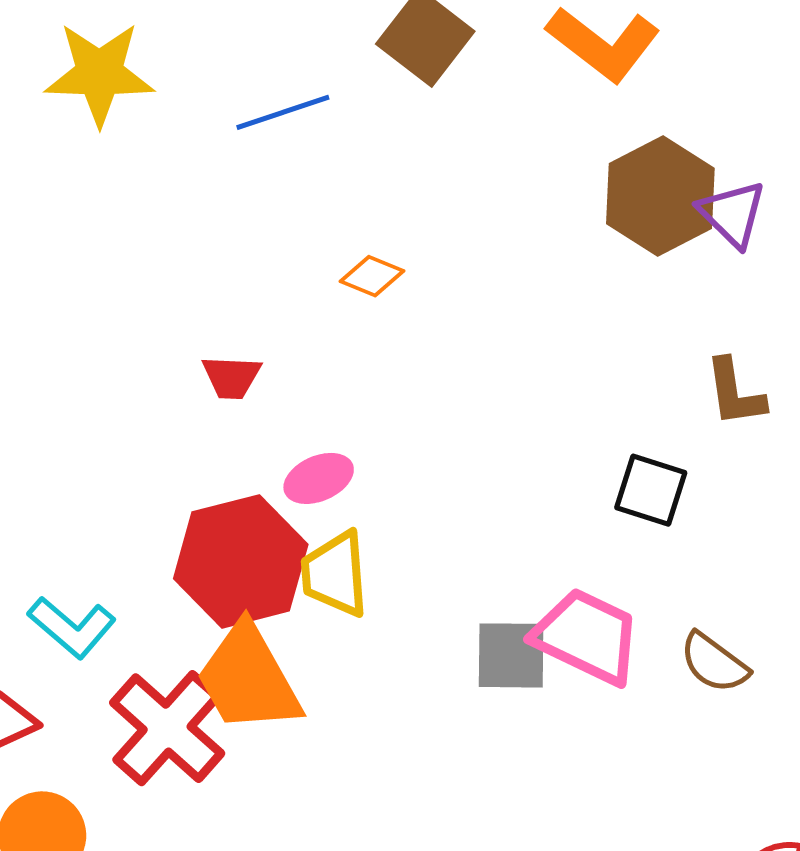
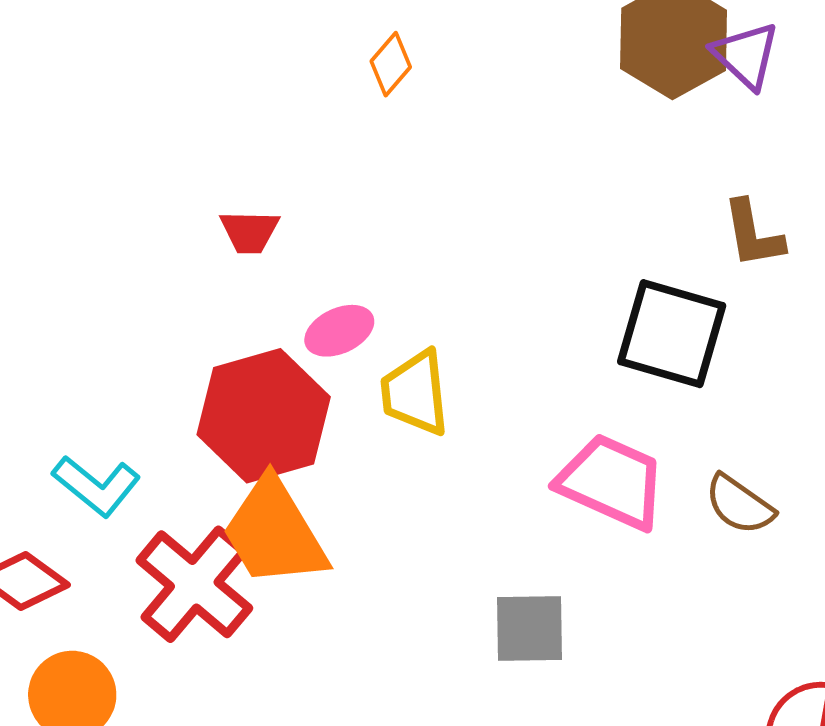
orange diamond: (372, 276) -> (391, 64), moved, turned -70
black square: (651, 490) -> (672, 334), size x1.5
yellow trapezoid: (335, 574) -> (415, 393), moved
gray square: (511, 655) -> (529, 628), moved

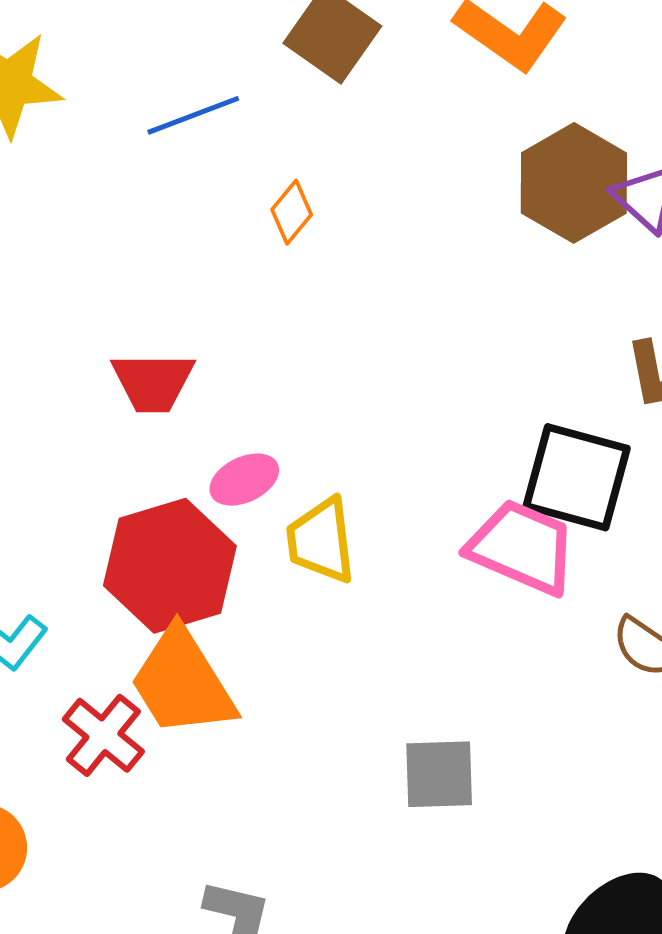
red trapezoid: (250, 232) -> (153, 382), size x1.4
pink trapezoid: (612, 482) -> (522, 547), moved
red cross: (194, 584) -> (103, 735), size x0.7

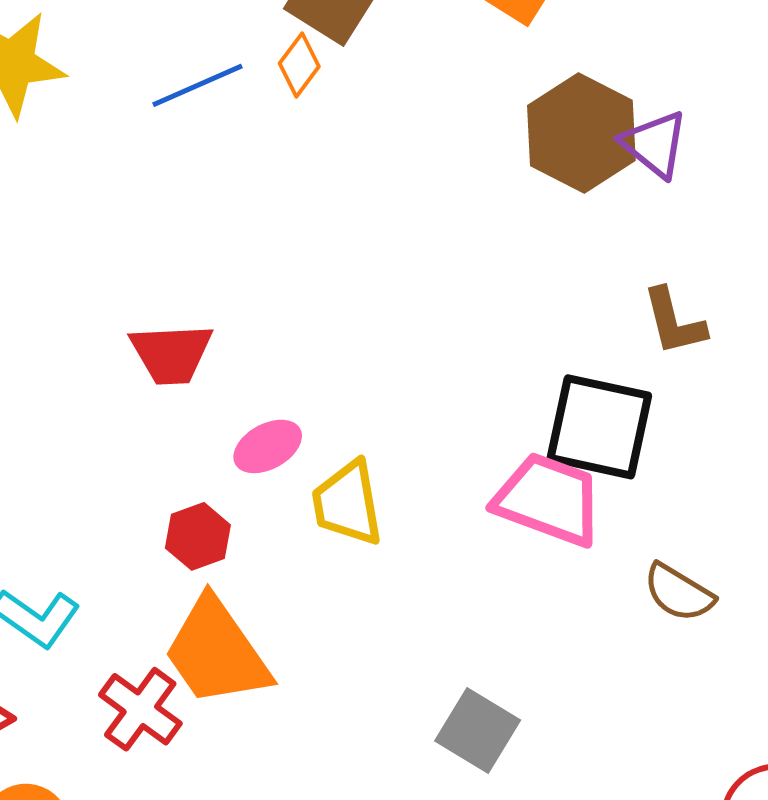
orange diamond: (292, 212) -> (299, 65), moved
red hexagon: (170, 566) -> (198, 536), size x0.5
gray square: (439, 774) -> (478, 731), turned 36

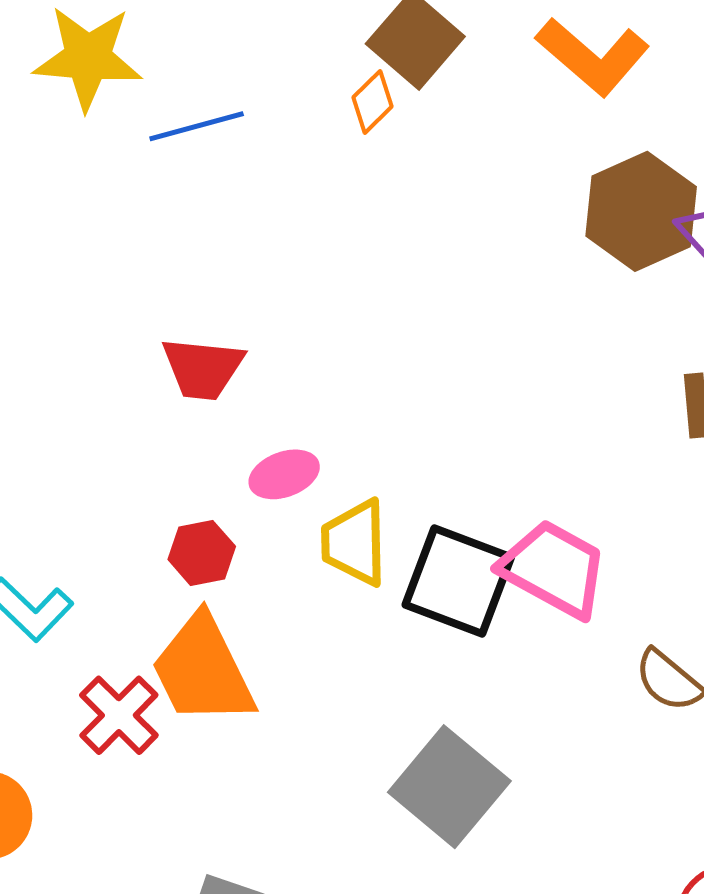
blue line: (198, 85) -> (197, 126), moved
black square: (599, 427) -> (458, 581), moved
gray square: (478, 731) -> (449, 787), size x1.4

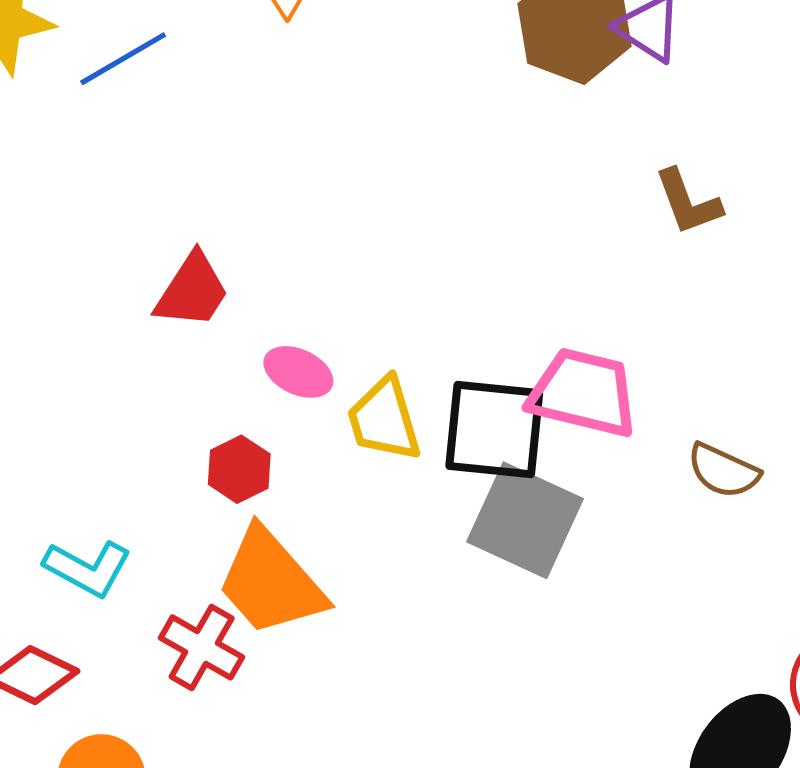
red trapezoid: (203, 368) -> (192, 291), turned -48
pink ellipse: (284, 474) -> (298, 372), turned 60
gray square: (449, 787) -> (525, 520), moved

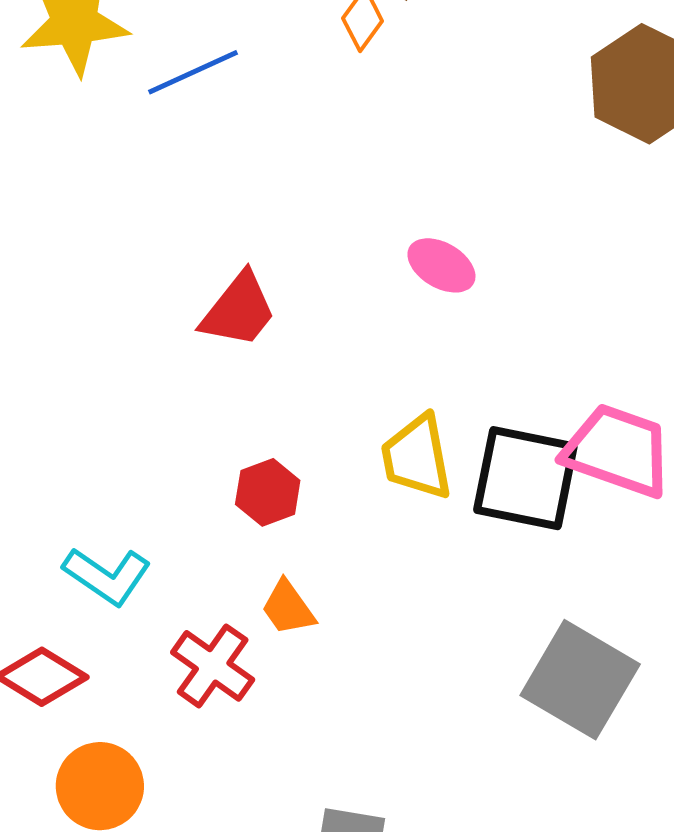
pink ellipse: (298, 372) -> (441, 265), moved
gray square: (525, 520) -> (580, 680), moved
orange trapezoid: (271, 582) -> (288, 608), size x0.5

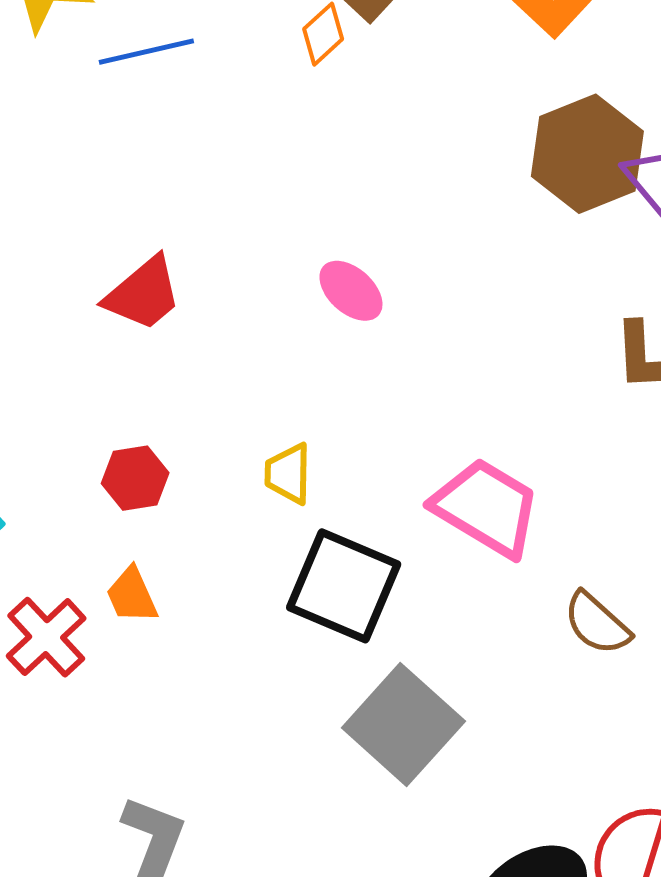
yellow trapezoid: (417, 457) -> (288, 474), size x0.7
black square: (525, 478) -> (344, 586), moved

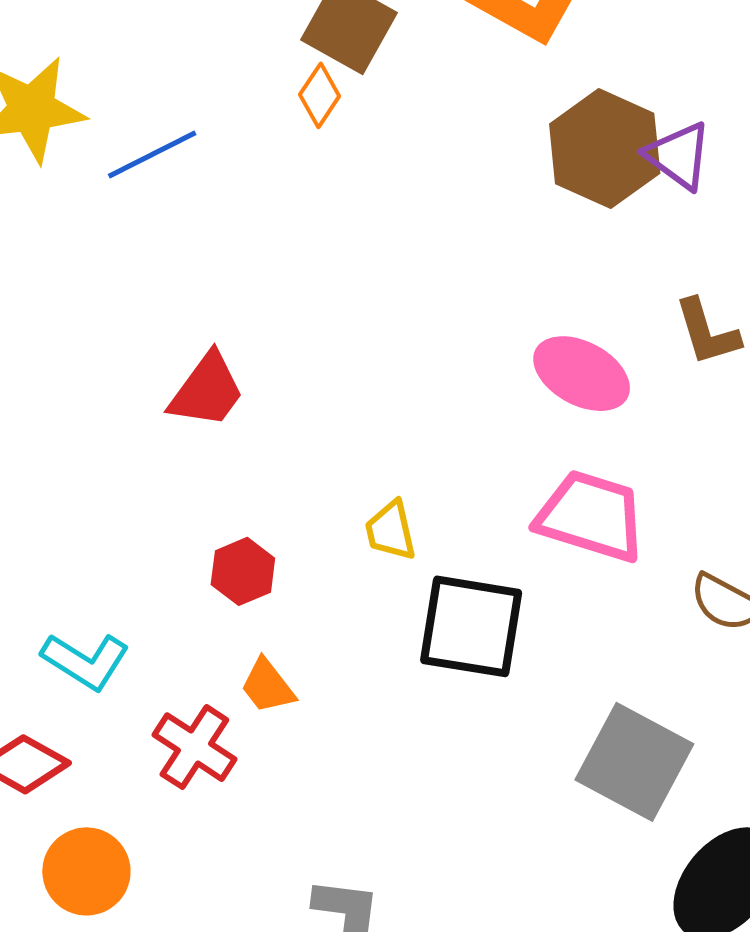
pink ellipse: (351, 291) -> (582, 374), moved, size x1.4
gray square: (403, 724) -> (634, 762), moved

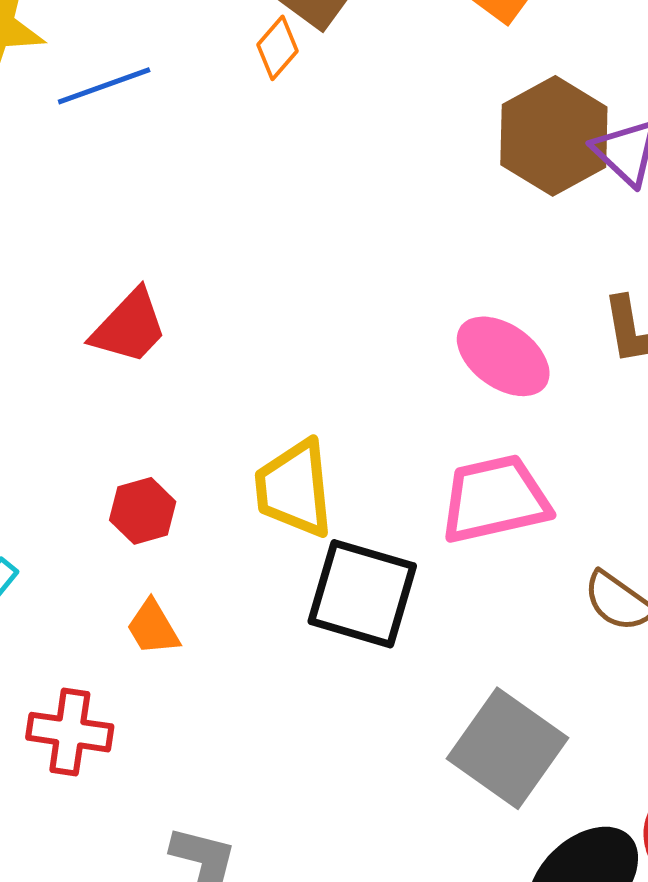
pink trapezoid: (591, 516) -> (495, 499), turned -37
yellow trapezoid: (391, 531) -> (294, 489), size x1.6
red cross: (194, 747) -> (70, 732), moved, turned -32

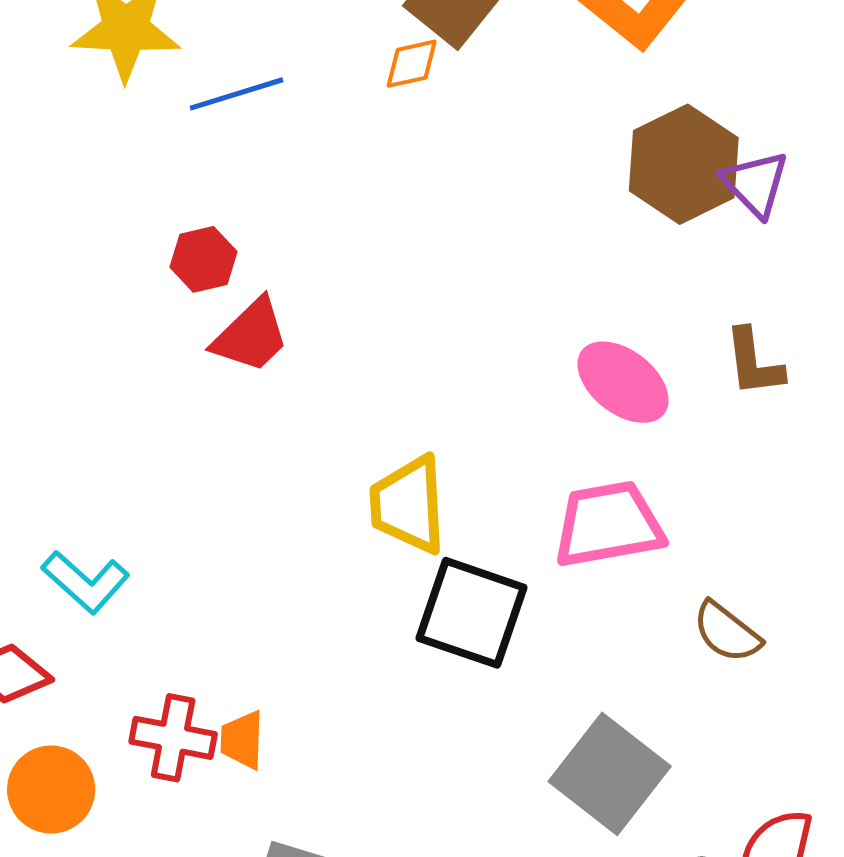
orange diamond: (278, 48) -> (412, 64), turned 34
red hexagon: (143, 511) -> (203, 259), moved
orange trapezoid: (153, 628) -> (242, 740), moved, turned 30

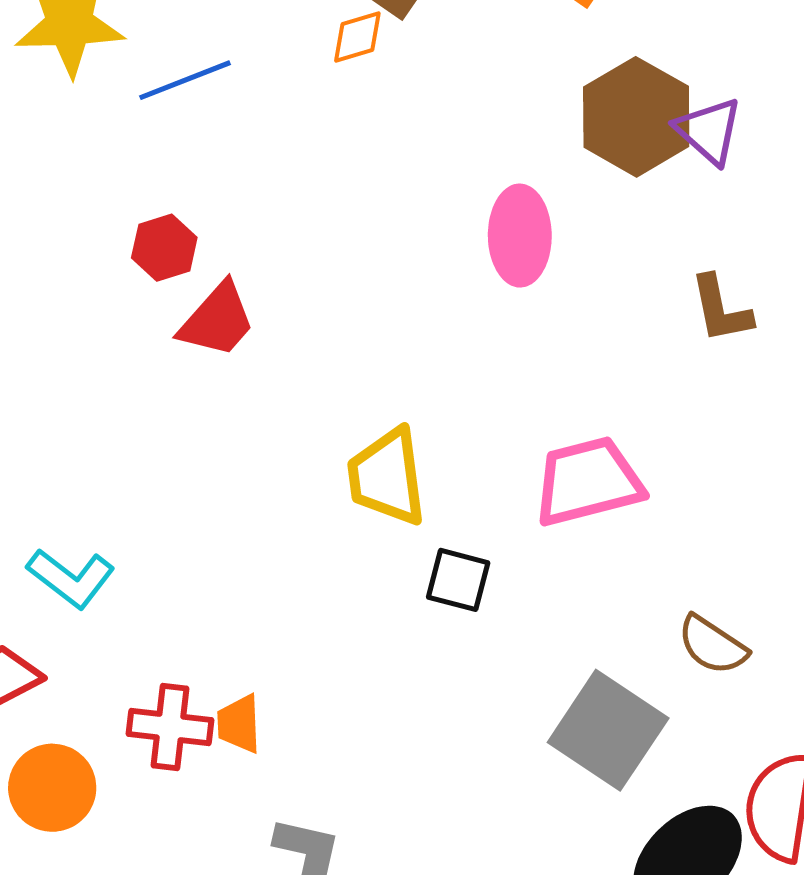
pink ellipse: (623, 382) -> (520, 236), moved, turned 56
black square: (472, 613) -> (458, 580), size x0.6
brown semicircle: (727, 632) -> (712, 645), moved

